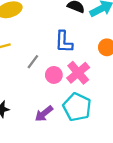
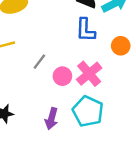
blue L-shape: (64, 42) -> (85, 30), moved
purple arrow: (44, 114) -> (52, 119), turned -36

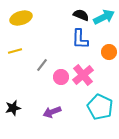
cyan pentagon: (88, 111) -> (100, 107), moved
purple arrow: (52, 119) -> (52, 112), turned 54

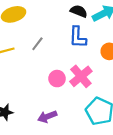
gray line: (42, 65) -> (37, 44), moved

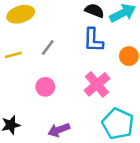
pink circle: (57, 79) -> (45, 87), moved

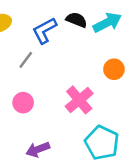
blue L-shape: (93, 40) -> (44, 31), moved, turned 60

